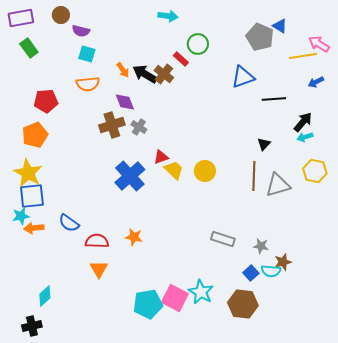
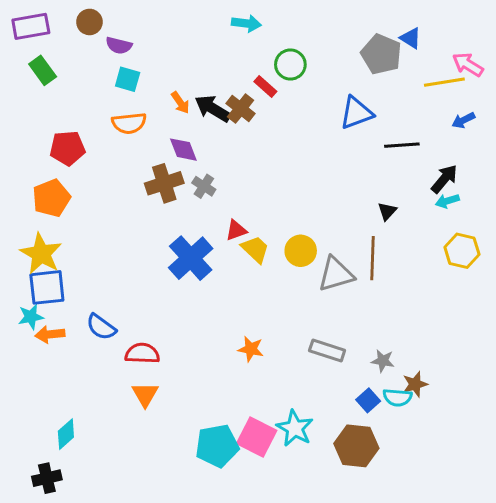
gray triangle: (278, 185) -> (336, 274), moved
orange star: (134, 237) -> (251, 349), moved

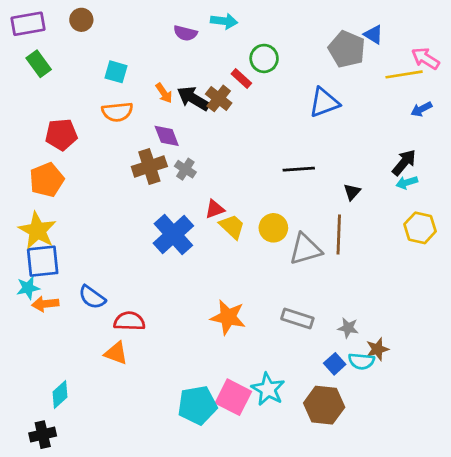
purple semicircle: (119, 45) -> (185, 33), moved
black line: (402, 145) -> (299, 169), moved
orange star: (251, 349) -> (228, 317), size x1.5
orange triangle: (145, 394) -> (116, 353), moved, turned -40

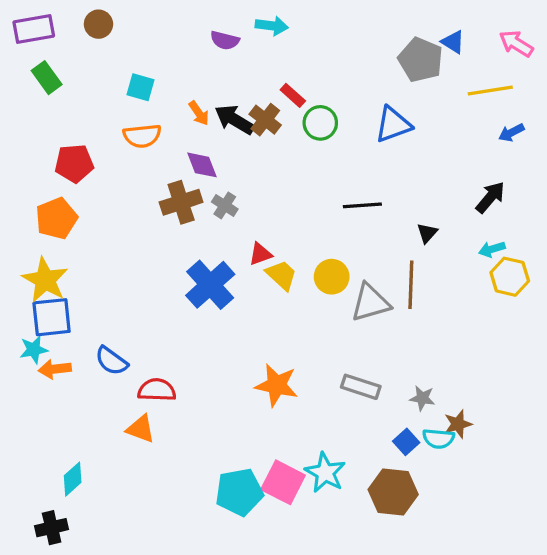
green circle: (264, 58) -> (320, 123), moved
pink arrow: (425, 58) -> (516, 44), moved
cyan arrow: (407, 182) -> (492, 249), moved

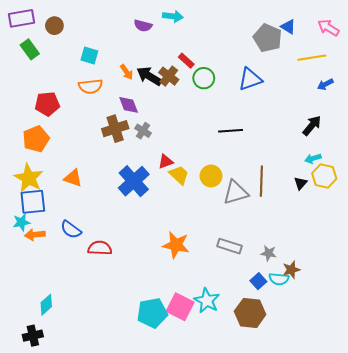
brown circle: (98, 24) -> (54, 26), moved
black triangle: (427, 233) -> (301, 183), moved
orange triangle: (141, 429) -> (73, 178), moved

